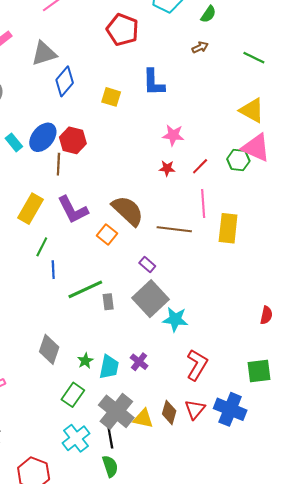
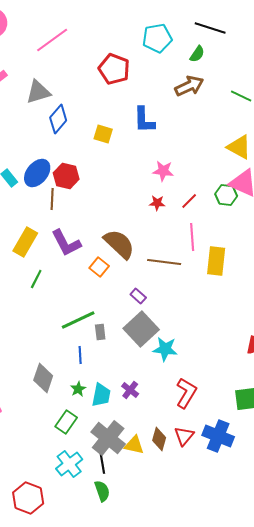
brown arrow: (200, 47) -> (189, 86), size x1.8
blue line: (53, 270) -> (80, 355), moved

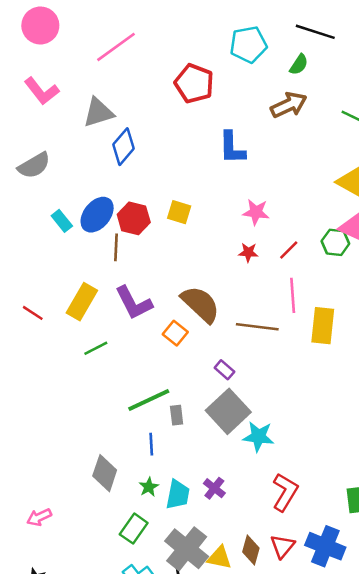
yellow square: (103, 134) -> (179, 212), moved
green line: (36, 279) -> (96, 348), turned 36

